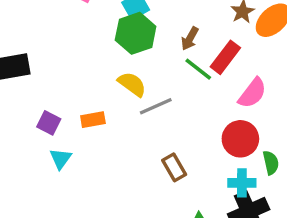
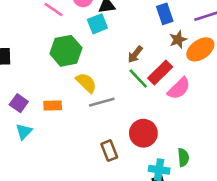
green hexagon: (136, 33) -> (66, 51), moved
pink semicircle: (252, 93) -> (179, 88), moved
red circle: (240, 139) -> (143, 133), moved

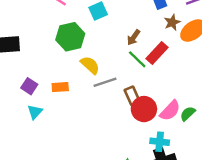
pink semicircle: (179, 88) -> (170, 111), moved
brown rectangle: (109, 151) -> (132, 96), moved
green semicircle: (183, 157) -> (188, 114), moved, turned -126

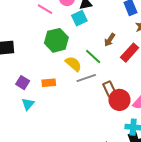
green line: (137, 59) -> (93, 56), moved

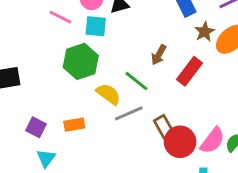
cyan square: (79, 18) -> (96, 26), moved, turned 35

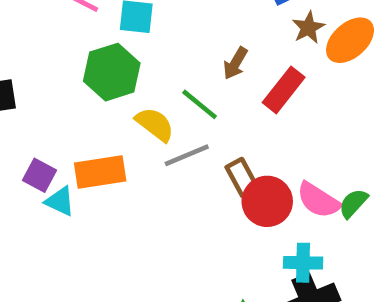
orange rectangle: (74, 125) -> (100, 172), size x1.5
pink semicircle: (212, 141) -> (318, 200), turned 84
cyan triangle: (46, 158) -> (60, 201), moved, turned -42

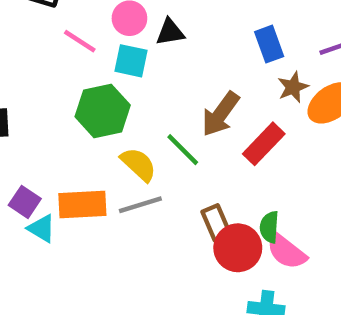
brown arrow: (235, 63) -> (220, 114), size x1.5
gray line: (187, 155) -> (140, 205), moved
green semicircle: (353, 203) -> (269, 227), moved, turned -44

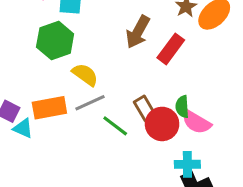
green line: (183, 150) -> (115, 126), moved

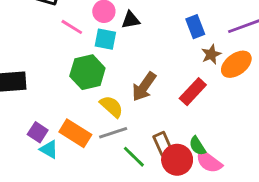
brown arrow: (138, 32) -> (144, 87), moved
green semicircle: (182, 107) -> (197, 146), turned -36
orange rectangle: (49, 108) -> (75, 133), turned 36

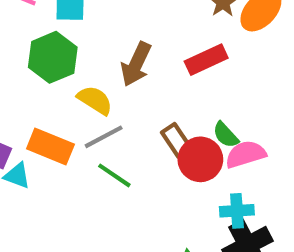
red rectangle: (193, 92) -> (206, 60), turned 32
green line: (134, 157) -> (114, 175), moved
pink semicircle: (209, 162) -> (246, 154), turned 136

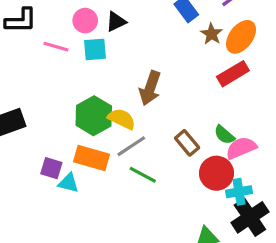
green hexagon: (53, 57) -> (94, 116), moved
red rectangle: (206, 60) -> (233, 74), moved
red circle: (200, 159) -> (216, 173), moved

